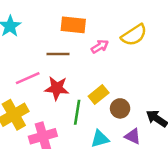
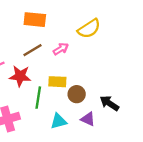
pink arrow: (100, 46) -> (61, 49), moved
brown line: (58, 54) -> (33, 50), moved, turned -30
yellow rectangle: (99, 95) -> (57, 82), turned 42

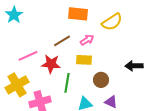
orange rectangle: (35, 20) -> (78, 14), moved
yellow rectangle: (57, 82) -> (84, 60), moved
black arrow: (109, 103) -> (134, 66), moved, turned -36

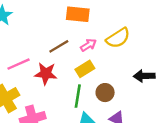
yellow semicircle: (112, 22) -> (118, 38), moved
yellow rectangle: (84, 60) -> (85, 69), turned -35
green line: (67, 83) -> (78, 96), moved

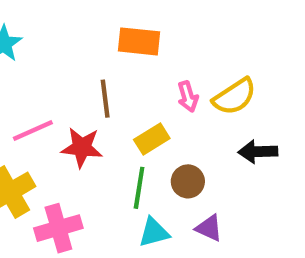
yellow semicircle: (118, 38) -> (235, 97), moved
pink arrow: (88, 45) -> (188, 97), moved, turned 105
brown line: (59, 46) -> (105, 99), turned -66

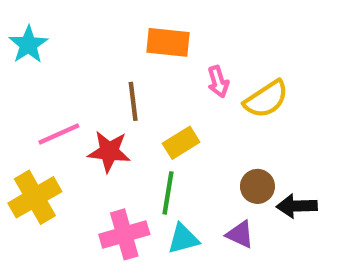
pink arrow: (188, 97) -> (218, 82), moved
black arrow: (258, 152) -> (297, 206), moved
brown circle: (188, 181) -> (257, 186), moved
pink cross: (58, 228) -> (124, 234), moved

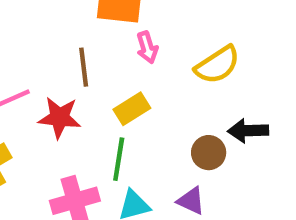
pink arrow: (218, 82) -> (147, 47), moved
black arrow: (297, 206) -> (248, 131), moved

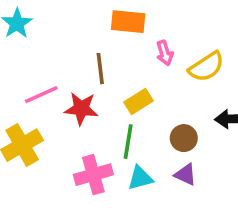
pink arrow: (147, 47) -> (165, 53), moved
brown circle: (209, 153) -> (184, 138), moved

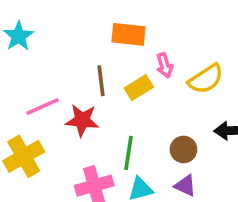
yellow rectangle: (139, 102) -> (139, 88), moved

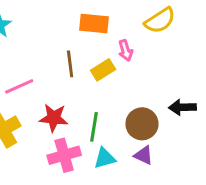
yellow semicircle: (206, 79) -> (160, 20), moved
red star: (82, 120) -> (54, 118), moved
brown circle: (183, 149) -> (142, 124), size x1.4

